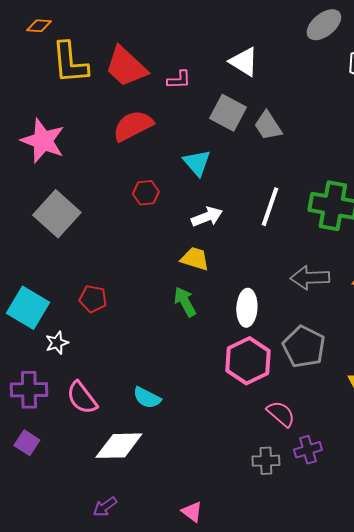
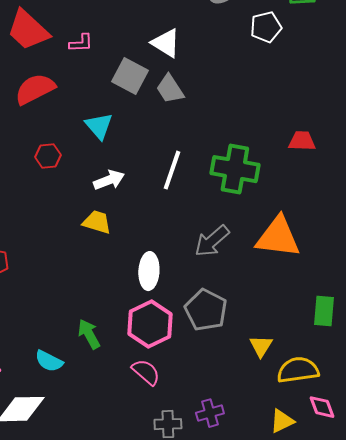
white triangle: (244, 62) -> (166, 43), moved
gray arrow: (310, 278) -> (212, 241), turned -39
green arrow: (185, 302) -> (89, 334), moved
pink semicircle: (281, 414) -> (146, 372), moved

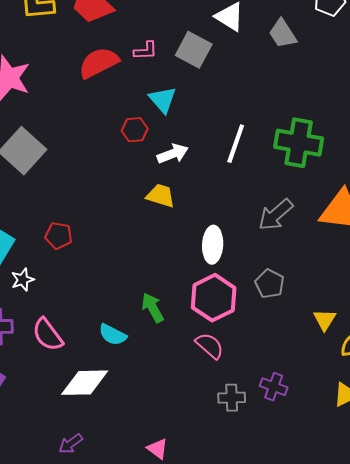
pink L-shape: (81, 43) -> (146, 51), moved
gray trapezoid: (170, 89) -> (283, 34), moved
red hexagon: (48, 156) -> (135, 130), moved
gray pentagon: (206, 310) -> (270, 284), size x0.7
purple cross: (210, 413) -> (274, 387), turned 36

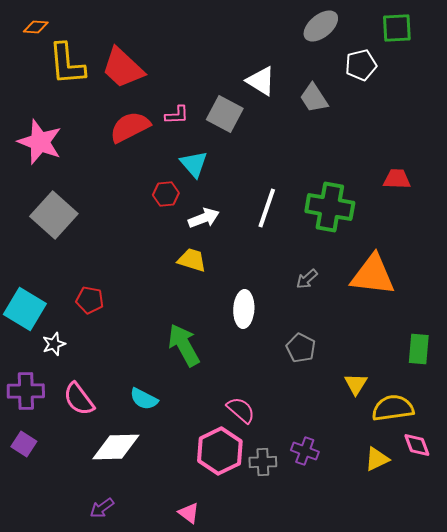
gray arrow: (276, 215) -> (307, 279), size x0.6
pink hexagon: (214, 298) -> (220, 451), moved
green arrow: (153, 308) -> (184, 345), moved, size x1.4

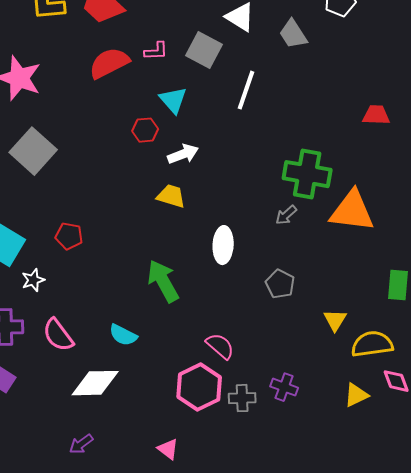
green cross: (330, 207) -> (307, 174), moved
white line: (267, 208) -> (246, 90), moved

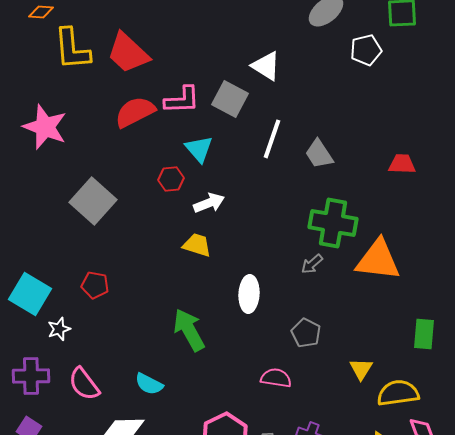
gray trapezoid: (293, 34) -> (319, 154), moved
pink L-shape: (156, 51) -> (182, 100), size x1.5
gray square: (33, 151) -> (93, 201), moved
pink semicircle: (220, 346) -> (276, 378), moved, turned -32

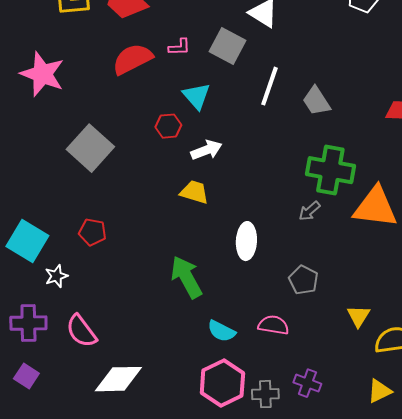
pink L-shape: (182, 100) -> (179, 47), size x0.6
cyan semicircle: (149, 384) -> (221, 331), moved

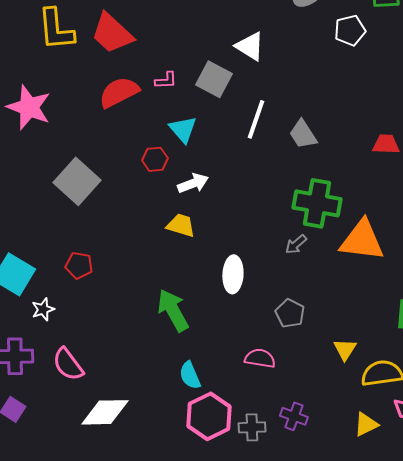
cyan semicircle: (221, 331) -> (190, 375), moved, turned 40

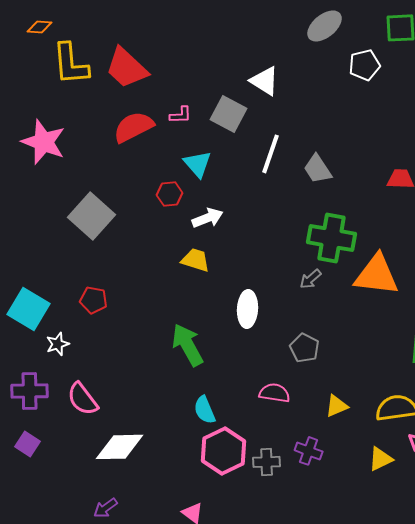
yellow triangle: (345, 349) -> (337, 406), moved, turned 35

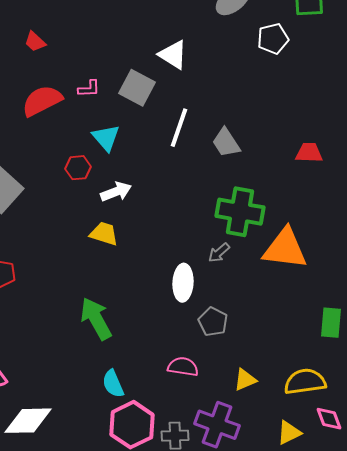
red trapezoid: (127, 68) -> (35, 42), size x0.5
white ellipse: (248, 309) -> (183, 283), moved
purple cross: (309, 451) -> (217, 425), size x1.6

